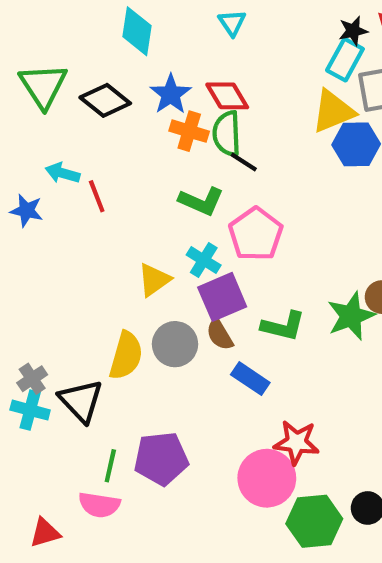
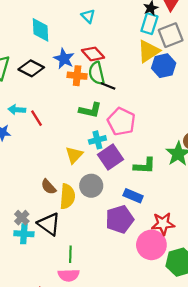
cyan cross: (204, 260) -> (97, 140), turned -35
brown semicircle: (220, 335) -> (49, 187), moved
purple pentagon: (161, 459) -> (120, 219), moved

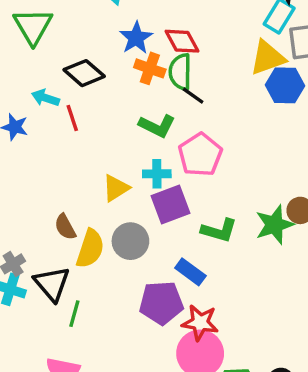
black diamond: (31, 68) -> (84, 73), moved
red star: (163, 224) -> (200, 323), moved
green line: (70, 254) -> (74, 314), moved

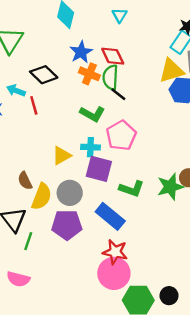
purple square: (171, 204) -> (99, 169), turned 32
blue rectangle: (190, 272) -> (110, 216), size x1.4
purple pentagon: (161, 303) -> (67, 225), moved

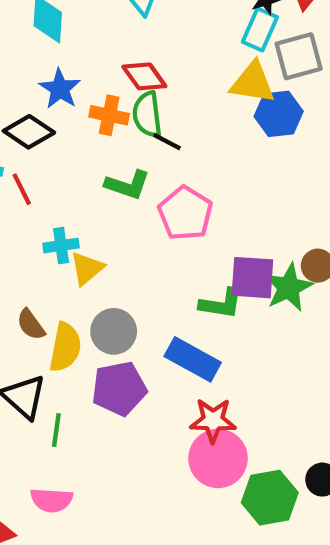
blue star: (81, 52) -> (60, 89), moved
yellow triangle: (171, 71) -> (253, 83), turned 36
cyan cross: (90, 147) -> (61, 246), moved
purple square: (99, 169) -> (252, 278), moved

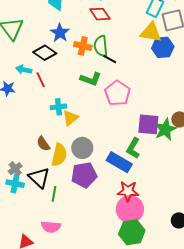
red diamond: (144, 76) -> (100, 14), moved
green L-shape: (221, 304) -> (133, 148), moved, turned 110
green hexagon: (270, 498) -> (132, 232), moved

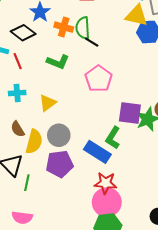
green L-shape: (91, 79) -> (58, 62), moved
cyan cross: (58, 107) -> (17, 93), moved

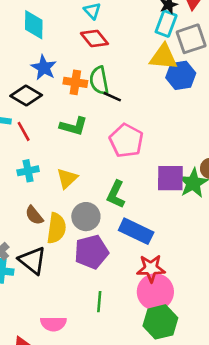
green L-shape: (113, 138) -> (116, 194), moved
green line: (27, 183) -> (99, 302), moved

